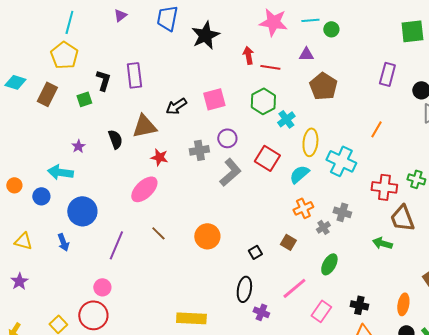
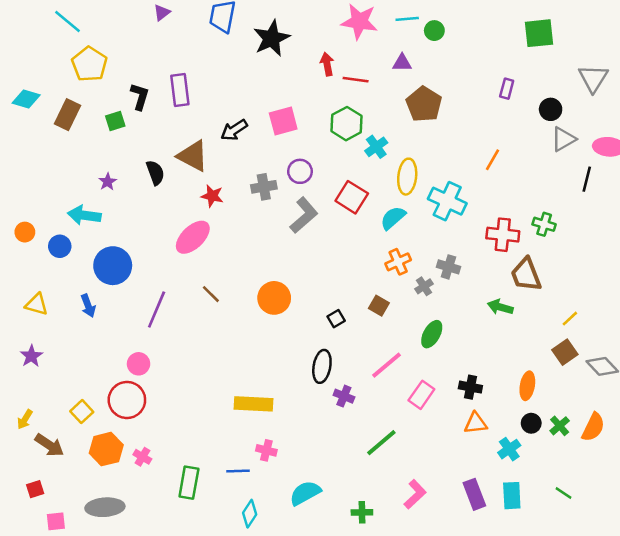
cyan line: (69, 22) -> (67, 22), moved, turned -65
purple rectangle: (387, 74) -> (507, 89), size x0.7
brown triangle: (144, 126) -> (193, 156), turned 40

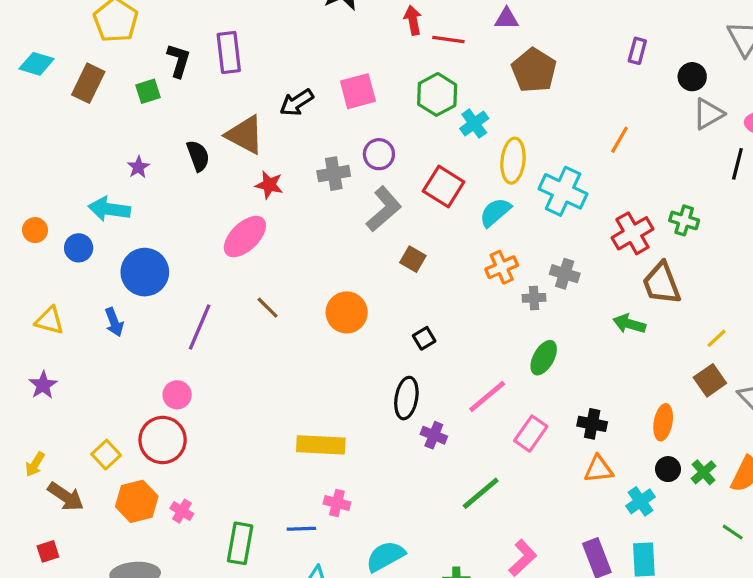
red cross: (503, 235) -> (632, 233), turned -36
gray cross: (424, 286) -> (534, 298), turned 30
brown square: (379, 306) -> (413, 259), moved
green line: (563, 493) -> (733, 532), moved

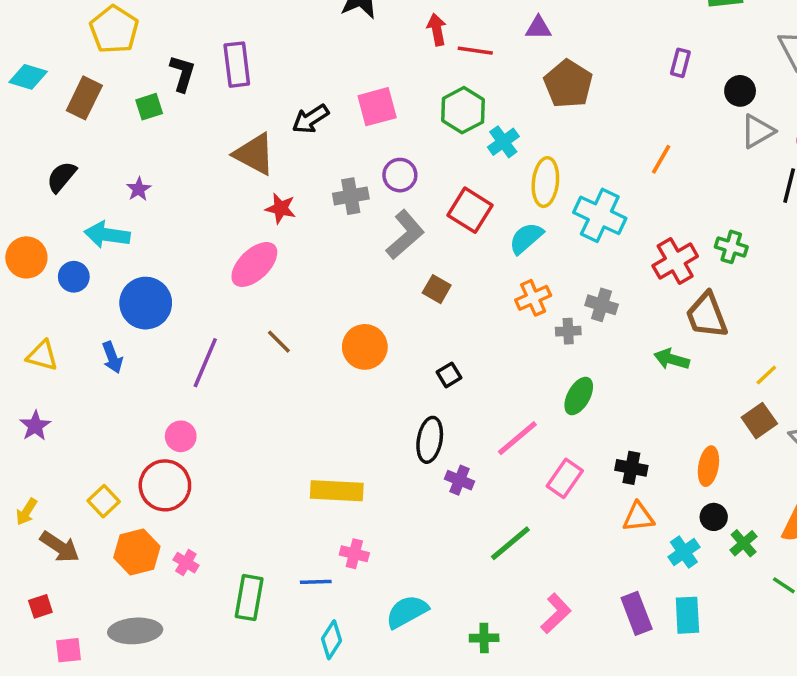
black semicircle: (198, 156) -> (61, 177), moved, turned -120
orange circle: (35, 230) -> (26, 257), size x1.5
green cross: (704, 472) -> (744, 543), moved

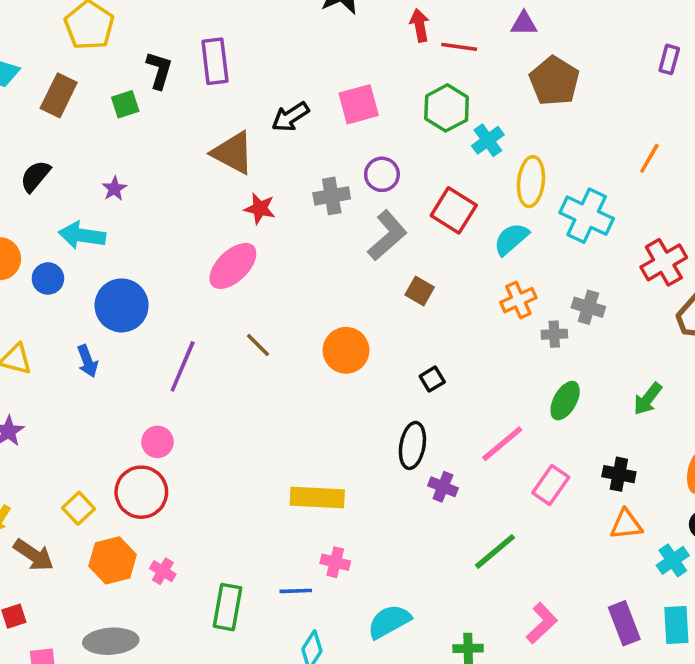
green arrow: (672, 359) -> (648, 399), moved, turned -68

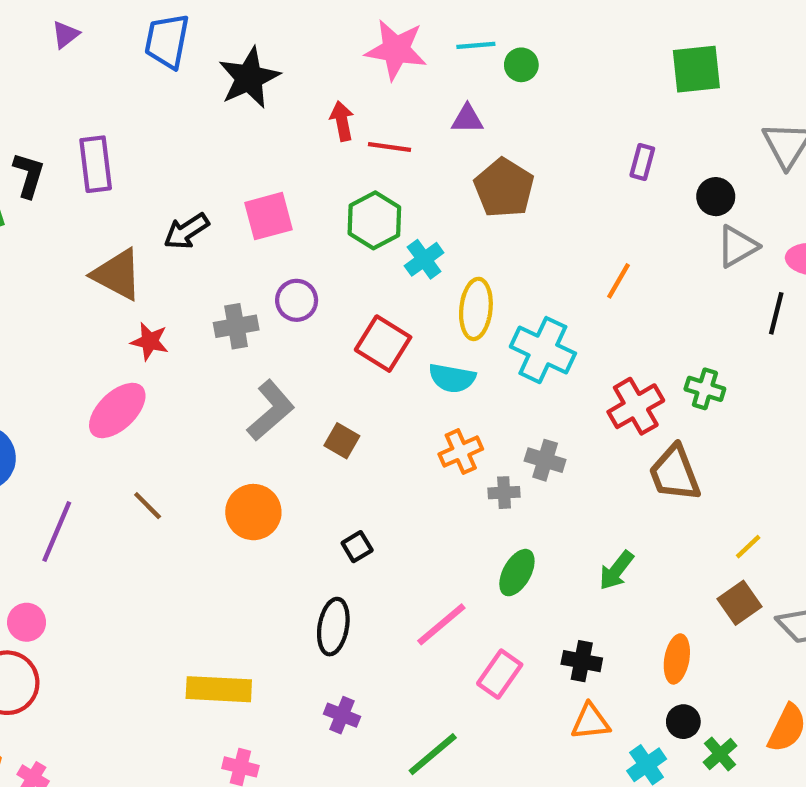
gray L-shape: (387, 235) -> (271, 411), moved
cyan semicircle: (511, 239) -> (452, 378), turned -129
purple cross: (443, 487) -> (342, 715), moved

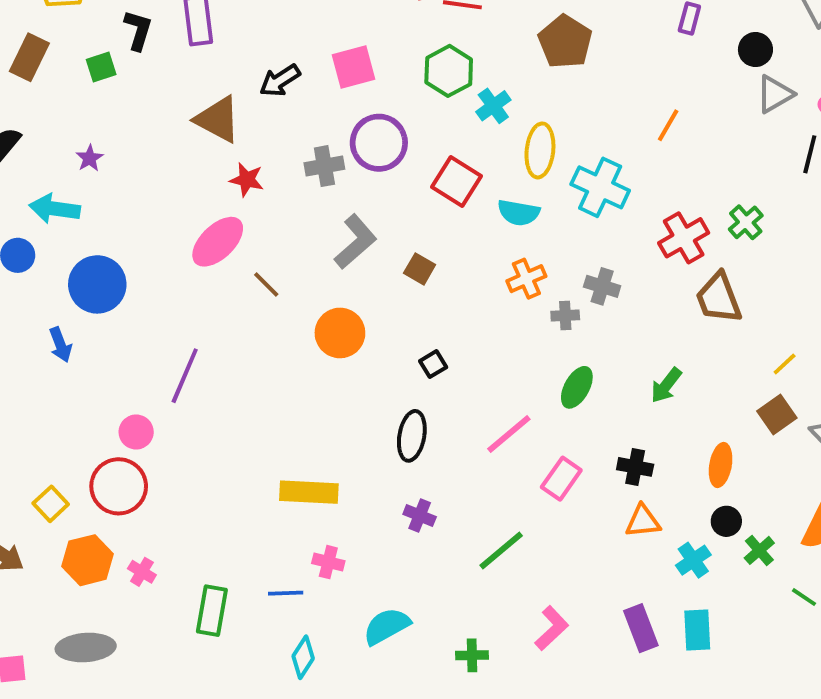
purple circle: (297, 300) -> (379, 143), size x1.5
green cross: (705, 389) -> (746, 222), turned 32
brown line: (148, 506) -> (266, 284), moved
purple line: (57, 531) -> (185, 376), moved

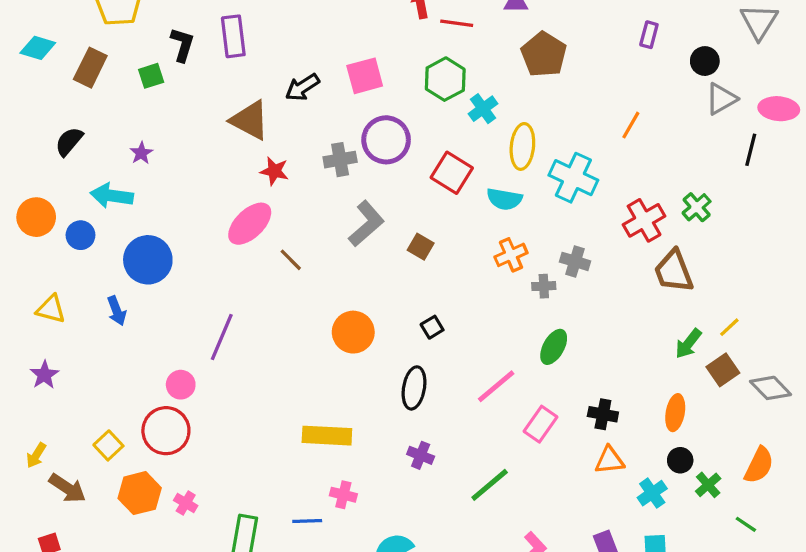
orange circle: (340, 333) -> (353, 332), moved
green arrow: (666, 385) -> (688, 344), moved

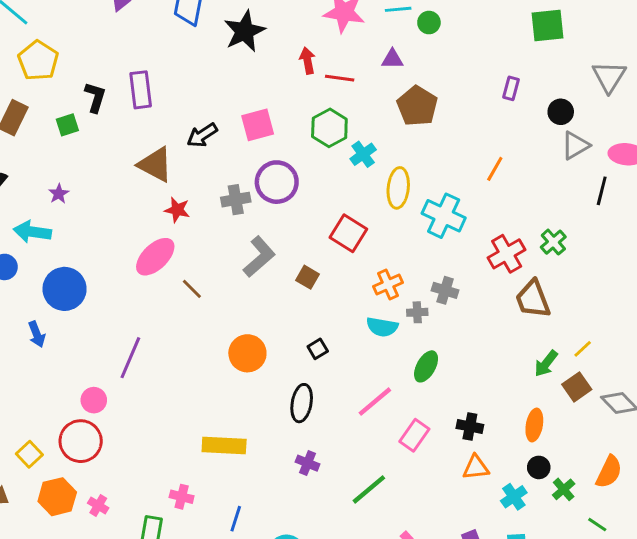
red square: (452, 173) -> (348, 233), moved
cyan semicircle: (504, 199) -> (382, 327), moved
pink cross: (343, 495) -> (182, 497), moved
blue line: (307, 521) -> (236, 519), moved, turned -70

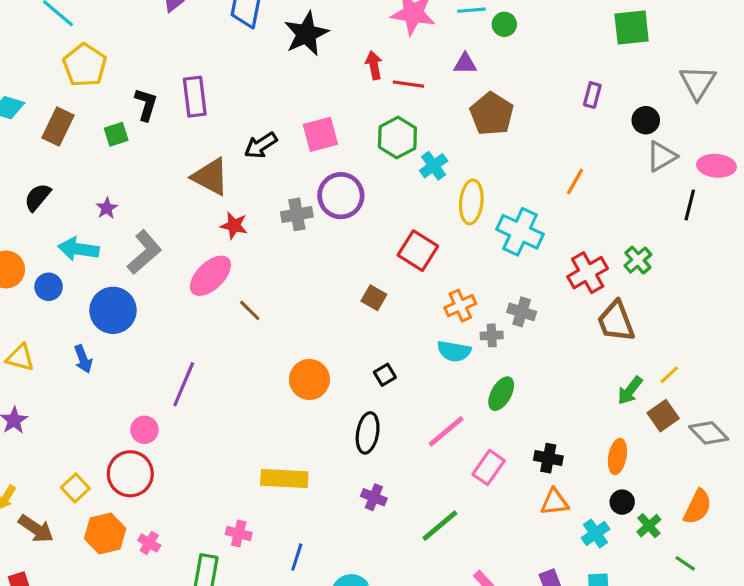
gray L-shape: (259, 257) -> (144, 252), moved

